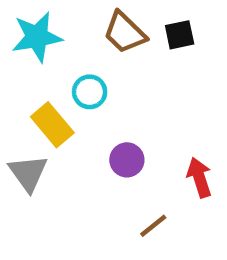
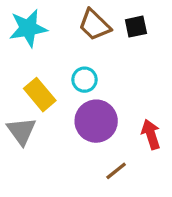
cyan circle: (90, 92) -> (85, 80), moved
purple circle: (127, 160) -> (96, 121), size x1.6

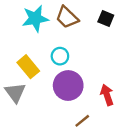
black square: (136, 27) -> (106, 19), moved, turned 35
cyan star: (28, 28) -> (35, 19), moved

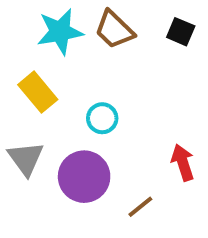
cyan circle: (60, 56) -> (102, 118), moved
yellow rectangle: (28, 67) -> (38, 92), moved
purple circle: (68, 86) -> (84, 177), moved

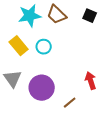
cyan circle: (102, 118) -> (44, 47), moved

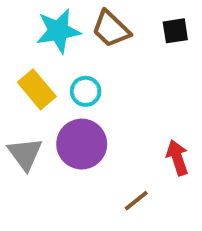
black square: (90, 16) -> (175, 31), turned -32
purple circle: (42, 88) -> (82, 144), moved

